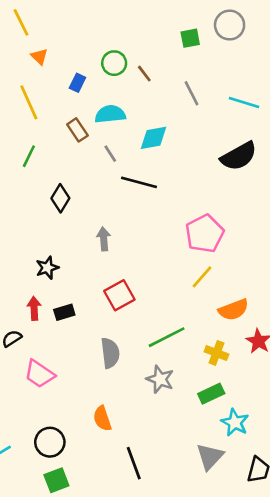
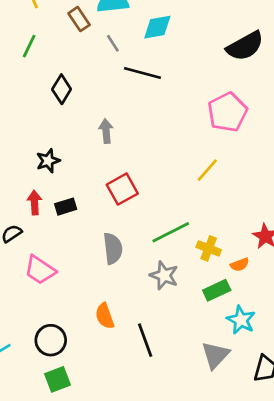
pink pentagon: (205, 234) -> (227, 112), moved
orange semicircle: (233, 310) -> (240, 265), moved, size x0.6
yellow cross: (216, 353) -> (209, 248), moved
black line: (134, 463) -> (145, 340), moved

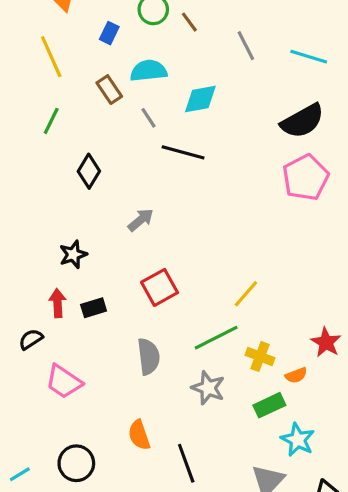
pink pentagon: (227, 112) -> (306, 177), moved
gray arrow: (106, 131) -> (141, 220), turned 55
yellow line: (207, 170) -> (246, 294), moved

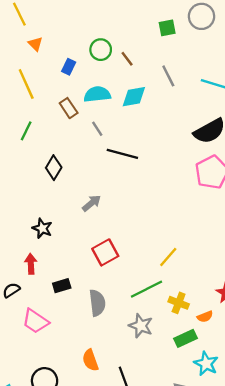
cyan diamond: (200, 99) -> (134, 97), moved
black star: (73, 254) -> (42, 228), turned -30
black rectangle: (94, 308) -> (62, 286), moved

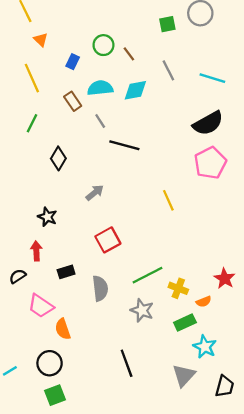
yellow line: (168, 257) -> (168, 200), moved, turned -65
orange semicircle: (90, 360) -> (63, 329), moved

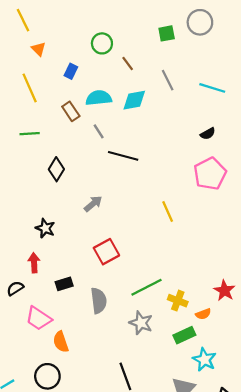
green circle: (103, 45) -> (102, 43), moved
green line: (32, 123) -> (30, 134), turned 60
black semicircle: (208, 123) -> (208, 134), size x0.5

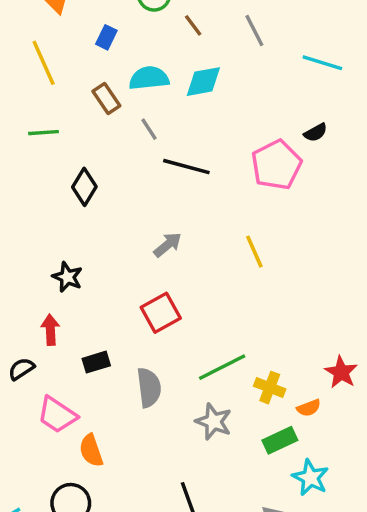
gray line: (168, 80) -> (254, 31), moved
pink pentagon: (210, 174) -> (276, 165), moved
gray arrow: (93, 204) -> (168, 245), moved

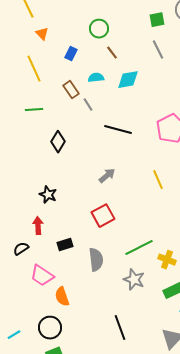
brown line: (193, 25) -> (112, 53), moved
cyan semicircle: (149, 78) -> (96, 78), size x0.7
gray line: (149, 129) -> (88, 105), moved

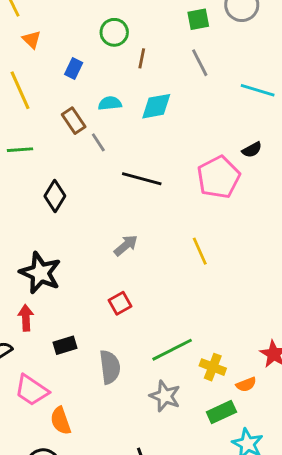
brown line: (112, 53) -> (142, 58), moved, turned 48
black star: (48, 195) -> (40, 273), size x1.6
red square: (103, 216) -> (120, 303), size x0.7

